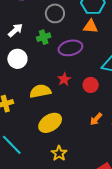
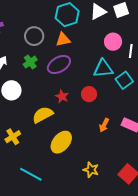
orange triangle: (91, 26) -> (63, 40), moved
yellow star: (59, 153) -> (91, 170), moved

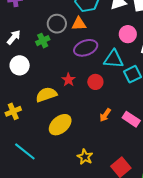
gray circle: (34, 36) -> (57, 24), moved
purple ellipse: (59, 64) -> (86, 48), moved

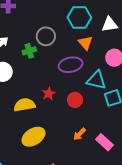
orange triangle: (79, 24) -> (85, 43), moved, turned 42

